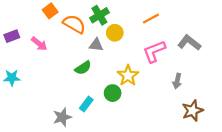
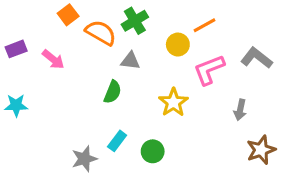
yellow circle: (115, 33) -> (178, 45), moved
green semicircle: (83, 68) -> (113, 92), turned -35
green circle: (113, 93) -> (153, 151), moved

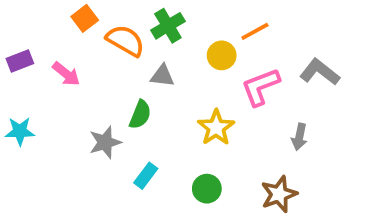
brown star: (261, 150) -> (279, 194), moved
green circle: (153, 151) -> (207, 189), moved
gray star: (84, 159) -> (105, 142), moved

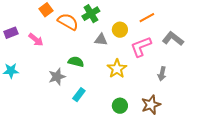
orange line: (255, 31) -> (147, 18), moved
gray triangle: (162, 76) -> (101, 40), moved
green semicircle: (140, 115) -> (76, 62), turned -98
green circle: (207, 189) -> (120, 106), moved

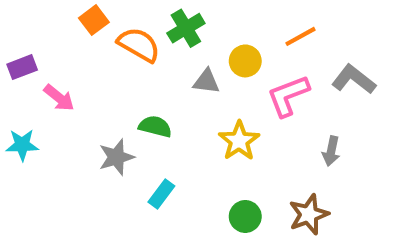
pink arrow: (36, 40) -> (59, 98), moved

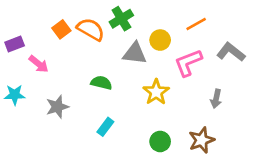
orange square: (94, 20) -> (61, 29), moved
gray triangle: (206, 81) -> (135, 53), size x1.4
gray star: (116, 157) -> (57, 107), moved

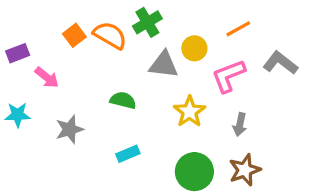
gray arrow: (216, 99) -> (240, 125), moved
cyan rectangle: (105, 127) -> (128, 154), turned 30
green circle: (160, 141) -> (194, 172), size x1.5

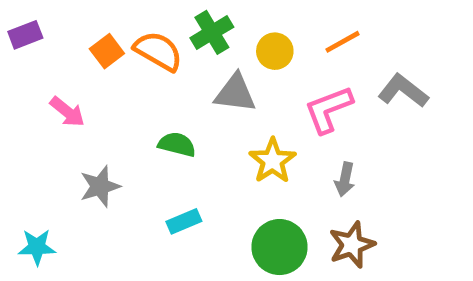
yellow circle: (194, 48) -> (275, 51), moved
purple rectangle: (18, 53) -> (25, 35), moved
cyan star: (18, 115) -> (37, 247), moved

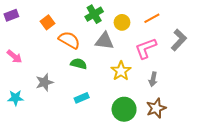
orange semicircle: (158, 51) -> (69, 40), moved
gray L-shape: (403, 91) -> (179, 40), turned 95
pink arrow: (67, 112) -> (14, 56), moved
cyan star: (37, 247) -> (16, 98), moved

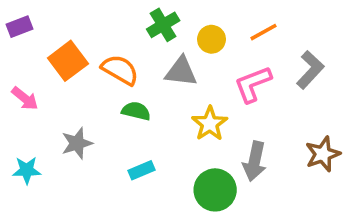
orange square: (48, 22) -> (68, 61), moved, size x1.5
gray arrow: (153, 79) -> (255, 161), moved, size x1.5
brown star: (156, 108) -> (323, 154), moved

